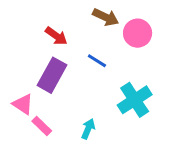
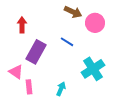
red arrow: (56, 36) -> (22, 25), moved, turned -126
pink rectangle: (42, 126) -> (29, 87), turned 40

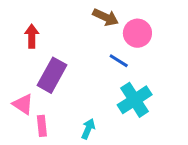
blue line: (67, 42) -> (119, 61), moved

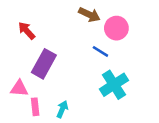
red arrow: (32, 36) -> (27, 31), turned -42
pink triangle: (23, 104) -> (19, 88), turned -30
cyan arrow: (88, 129) -> (62, 109), moved

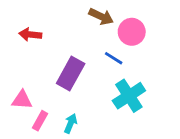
red arrow: (27, 31) -> (30, 35), turned -42
purple rectangle: (44, 64) -> (71, 73), moved
pink rectangle: (35, 107) -> (40, 121), turned 35

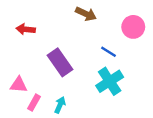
pink circle: (132, 32) -> (133, 27), moved
blue line: (114, 58) -> (108, 52), moved
purple rectangle: (71, 73) -> (60, 62), turned -64

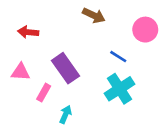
pink triangle: (19, 85) -> (20, 72), moved
pink rectangle: (34, 103) -> (44, 93), moved

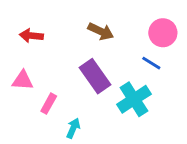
brown arrow: (94, 15) -> (101, 31), moved
blue line: (118, 57) -> (151, 63), moved
purple rectangle: (65, 68) -> (95, 76), moved

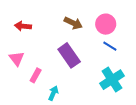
pink circle: (163, 33) -> (106, 24), moved
pink triangle: (23, 80) -> (17, 59), turned 49
cyan cross: (134, 99) -> (112, 80), moved

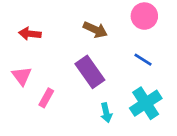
pink circle: (106, 24) -> (144, 16), moved
cyan arrow: (53, 93) -> (106, 113), moved, turned 144

